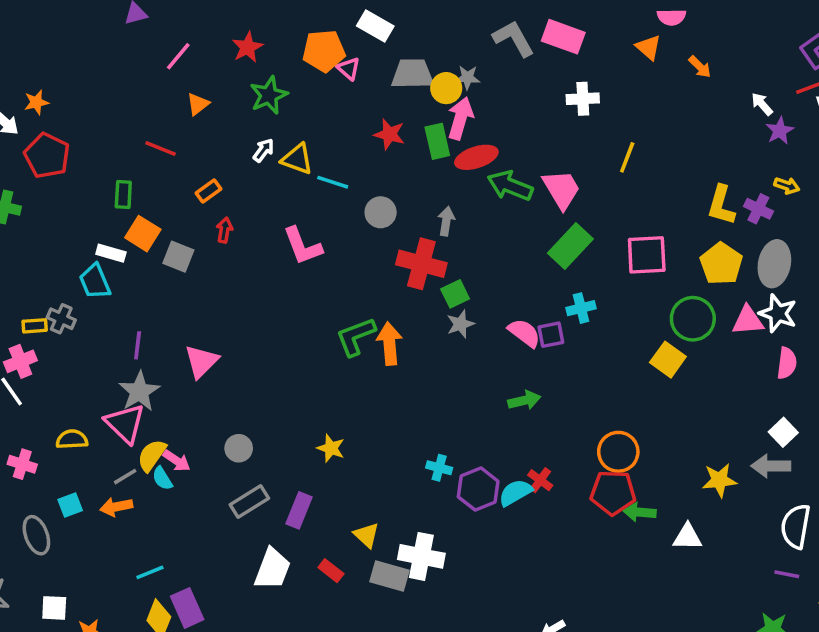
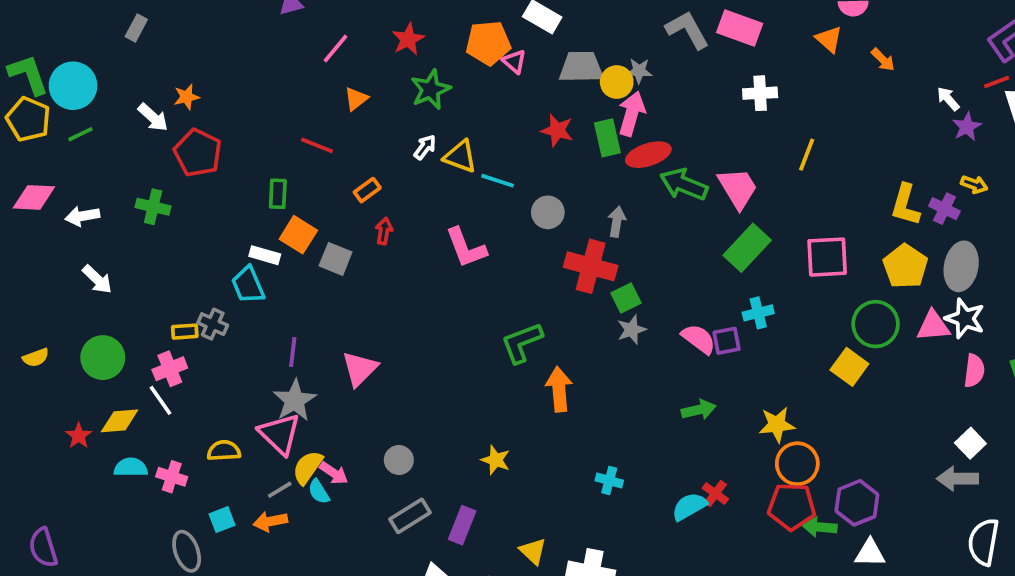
orange arrow: (389, 344) -> (559, 389), moved
yellow star: (719, 480) -> (777, 425), moved
purple hexagon: (478, 489) -> (857, 503), moved

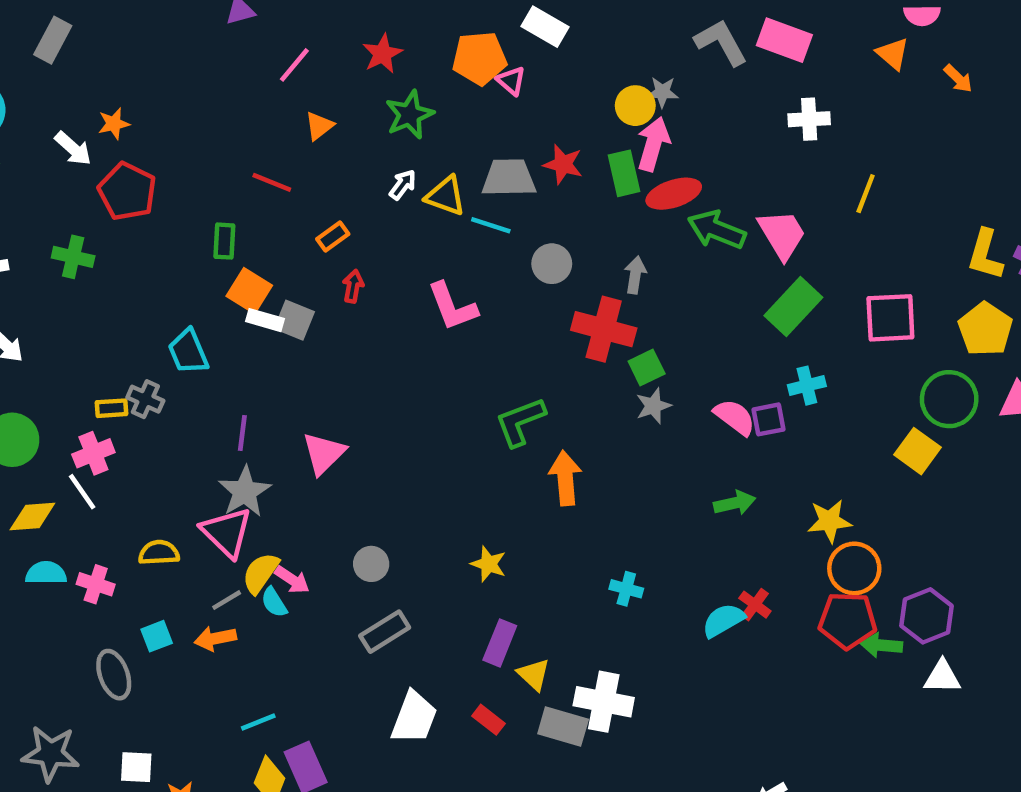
gray rectangle: (136, 28) -> (53, 40), size x1.4
gray trapezoid: (581, 67) -> (509, 178), moved
white rectangle: (265, 255) -> (265, 320), moved
purple rectangle: (462, 525) -> (500, 643), moved

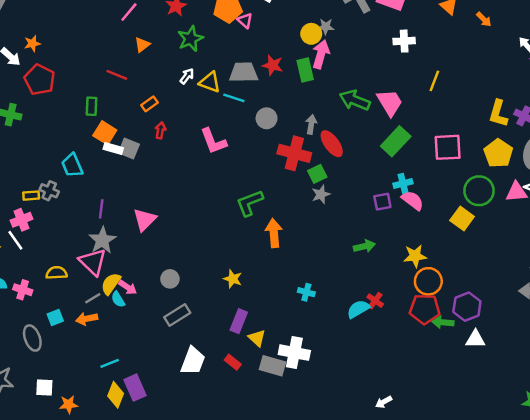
red ellipse: (674, 194) -> (332, 144), moved, turned 72
pink semicircle: (735, 417) -> (413, 200), moved

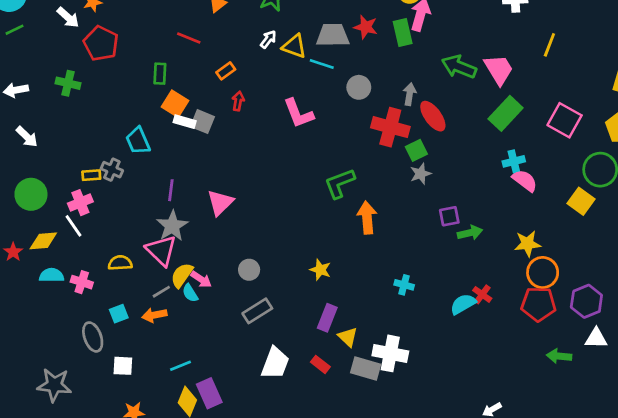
pink square: (448, 147) -> (565, 120), turned 32
purple square: (382, 202) -> (449, 216), moved
green arrow: (443, 322) -> (559, 356), moved
white square: (44, 388) -> (123, 366), moved

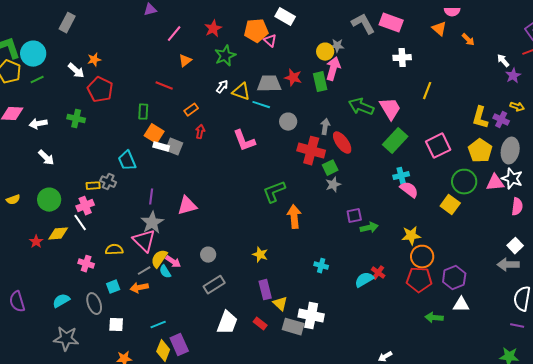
pink square: (565, 120) -> (438, 146), turned 35
pink triangle: (220, 203) -> (187, 206), turned 30
cyan semicircle: (52, 275) -> (61, 301), moved, turned -30
purple rectangle: (327, 318) -> (265, 290), turned -36

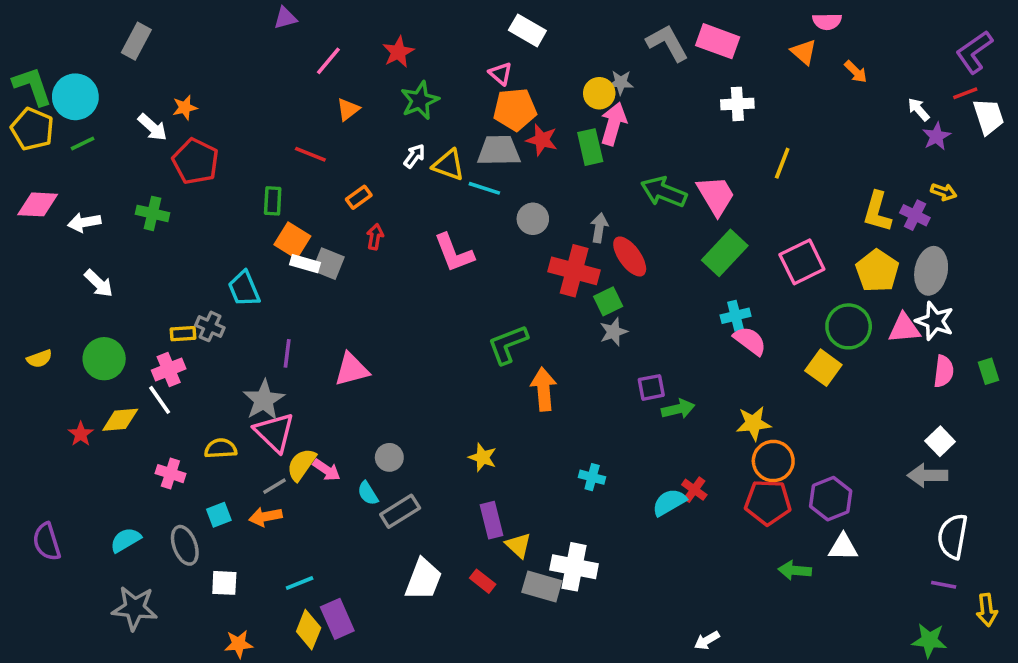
orange pentagon: (256, 31) -> (515, 109), moved
gray star: (152, 223) -> (264, 400), moved
cyan semicircle: (165, 272) -> (368, 493), moved

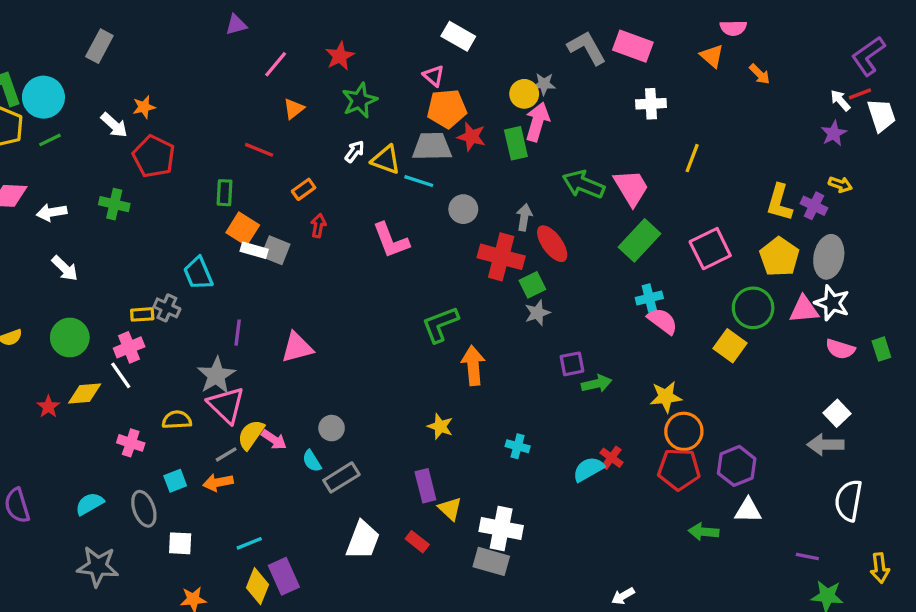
white arrow: (919, 109) -> (840, 100), moved
pink semicircle: (944, 371) -> (840, 349), turned 100
yellow star: (483, 457) -> (440, 426), moved
purple line: (944, 585) -> (807, 556), moved
gray rectangle: (542, 587) -> (491, 561), moved

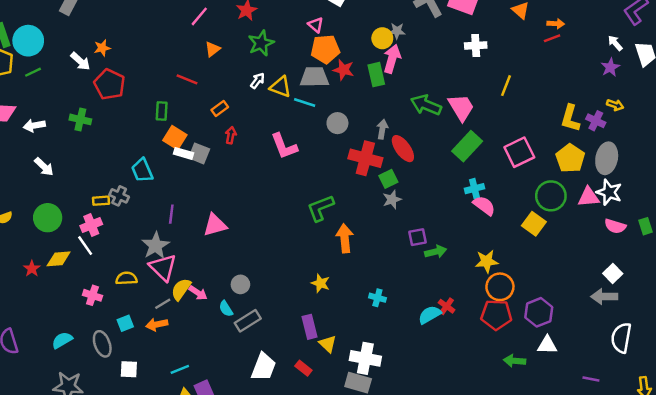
orange arrow: (760, 74) -> (556, 24), turned -42
red line: (860, 94) -> (552, 38), moved

